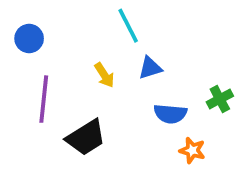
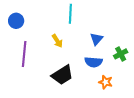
cyan line: (128, 26) -> (70, 14), turned 30
blue triangle: (150, 68) -> (96, 39), moved, turned -32
black trapezoid: (86, 138) -> (62, 75), moved

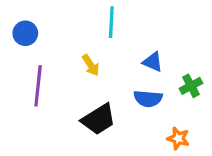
blue triangle: (96, 39) -> (153, 62), turned -48
orange star: (106, 82) -> (178, 138), moved

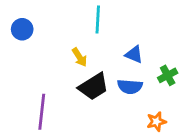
purple line: (38, 86) -> (42, 112), moved
black trapezoid: (99, 119) -> (93, 87), moved
orange star: (178, 138) -> (156, 122), turned -30

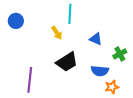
yellow arrow: (79, 57) -> (57, 33), moved
blue semicircle: (130, 87) -> (100, 71), moved

